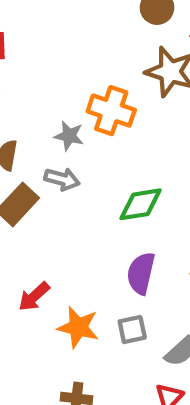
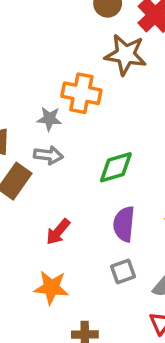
red arrow: (34, 297) -> (58, 232), moved
orange star: (78, 327) -> (51, 288), moved

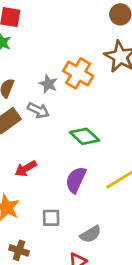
green diamond: (116, 167) -> (84, 136), turned 40
gray square: (123, 271) -> (51, 218), moved

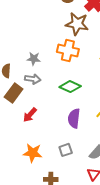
orange cross: (78, 73) -> (68, 51), moved
red arrow: (26, 169) -> (30, 115), moved

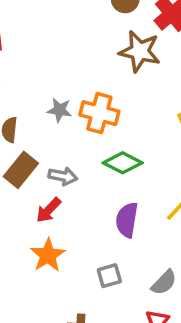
orange cross: (68, 51) -> (99, 113), moved
gray arrow: (33, 79) -> (63, 176), moved
orange star: (33, 153) -> (48, 255), moved, turned 30

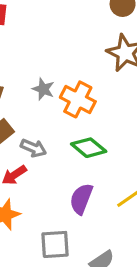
gray square: (109, 276) -> (55, 244), size x1.4

